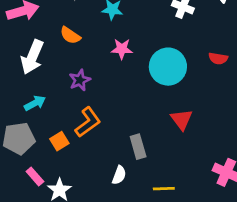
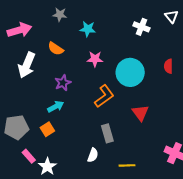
red semicircle: (218, 58) -> (168, 66), turned 80
cyan arrow: (35, 103) -> (56, 107), moved
orange L-shape: (88, 122) -> (104, 96), moved

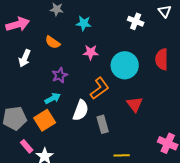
white arrow: (27, 65) -> (25, 58), size x0.7
red semicircle: (168, 66) -> (162, 59), size x1.5
orange square: (47, 129) -> (45, 120), size x1.5
white semicircle: (93, 155) -> (81, 110), moved, size x1.5

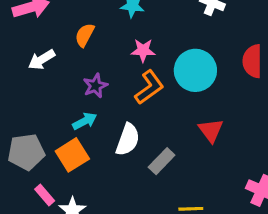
orange semicircle: (53, 42) -> (85, 35), turned 84
white arrow: (25, 58) -> (42, 60), turned 36
orange L-shape: (100, 88) -> (149, 87), moved
gray rectangle: (103, 124) -> (162, 161), turned 60

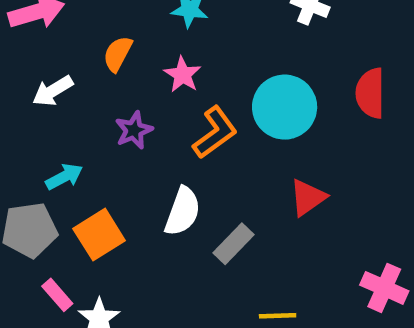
pink star: (143, 50) -> (183, 75), moved, turned 30
cyan arrow: (85, 121) -> (64, 177), moved
red triangle: (211, 130) -> (308, 197), turned 32

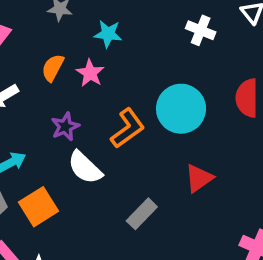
pink star: (183, 75) -> (90, 73), moved
white semicircle: (183, 211) -> (85, 167), moved, turned 114

